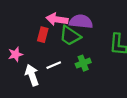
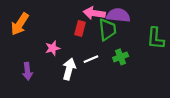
green trapezoid: (70, 36) -> (107, 30), turned -130
white arrow: (32, 75) -> (69, 69), turned 35

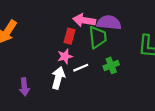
pink star: (53, 48) -> (65, 56), moved
purple arrow: (27, 71) -> (24, 87), moved

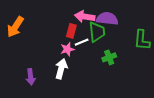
white line: (81, 68) -> (82, 42), moved

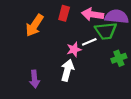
orange arrow: (15, 27) -> (34, 25), moved
red rectangle: (71, 31) -> (64, 13), moved
green trapezoid: (97, 32) -> (106, 31), turned 90

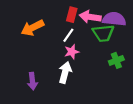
red rectangle: (64, 13) -> (72, 15), moved
orange arrow: (34, 25) -> (32, 28), turned 30
white line: (89, 42) -> (68, 35), moved, turned -32

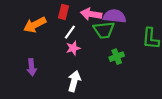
red rectangle: (72, 15) -> (64, 12), moved
white arrow: (65, 72) -> (74, 81), moved
purple arrow: (32, 81) -> (32, 67), moved

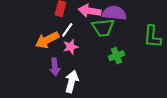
orange arrow: (35, 25) -> (47, 40), moved
purple arrow: (32, 67) -> (55, 67), moved

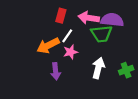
green cross: (117, 56) -> (126, 70), moved
white arrow: (72, 81) -> (98, 68), moved

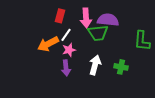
pink arrow: (89, 18) -> (86, 18), turned -102
green cross: (126, 70) -> (121, 67), turned 32
purple arrow: (56, 71) -> (66, 68), moved

